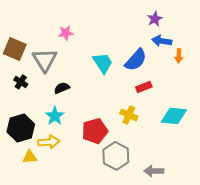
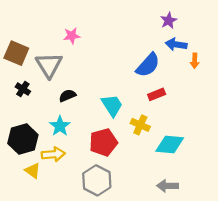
cyan trapezoid: (103, 63) -> (112, 105), moved
cyan diamond: (174, 116) -> (170, 144), moved
gray hexagon: (116, 156) -> (97, 180), moved
yellow triangle: (30, 157) -> (33, 171), turned 42

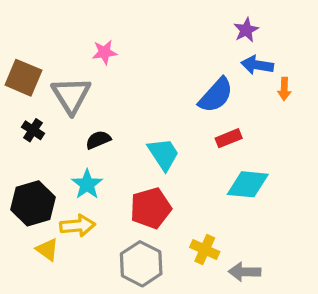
yellow cross: (140, 125) -> (205, 250), moved
cyan diamond: (170, 144) -> (248, 184), moved

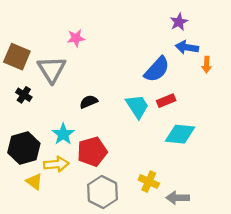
black semicircle: (98, 140) -> (89, 102), moved
cyan trapezoid: (163, 154) -> (137, 106), moved
red pentagon: (151, 208) -> (92, 151), moved

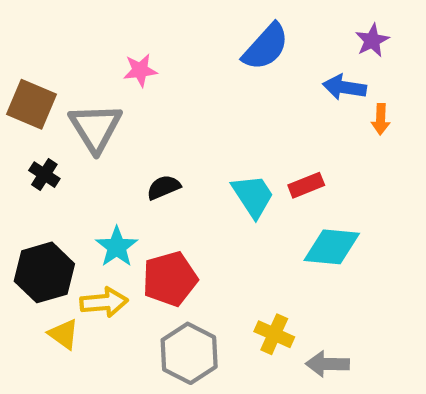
purple star: (179, 22) -> (372, 40), moved
blue semicircle: (157, 69) -> (266, 47), moved

